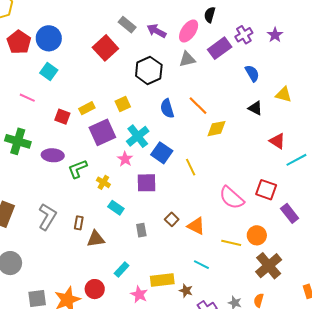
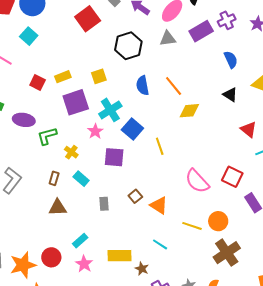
brown rectangle: (79, 223) -> (54, 178), moved
pink star: (139, 294) -> (84, 264), moved

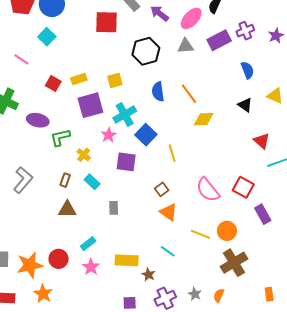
red square: (88, 19) -> (106, 22), turned 35
brown square: (135, 196) -> (162, 189), moved

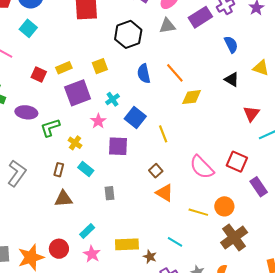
cyan cross: (125, 115) -> (112, 99), size x0.6
red triangle: (262, 141) -> (251, 114), turned 30
cyan line: (168, 251) -> (175, 242), moved

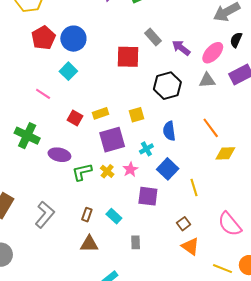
blue semicircle: (144, 74) -> (169, 131), moved
yellow cross: (75, 143) -> (107, 171), moved

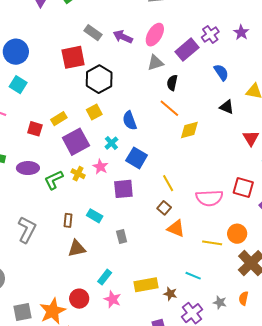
black semicircle: (236, 40) -> (172, 83), moved
black hexagon: (167, 86) -> (99, 79), moved
yellow line: (194, 188) -> (168, 183), moved
pink semicircle: (230, 224) -> (209, 198), turned -40

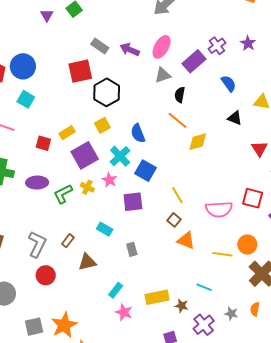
cyan cross: (111, 143) -> (120, 156), size x1.5
brown rectangle: (68, 220) -> (68, 241), moved, turned 32
red circle: (79, 299) -> (46, 275), moved

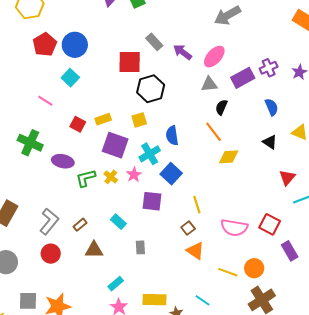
purple square: (85, 155) -> (115, 145), turned 36

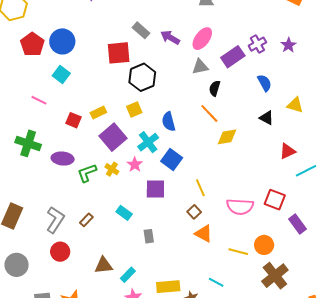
purple square: (115, 145) -> (113, 137), turned 36
red triangle: (287, 177) -> (287, 151), turned 30
brown triangle: (94, 250) -> (104, 265), moved

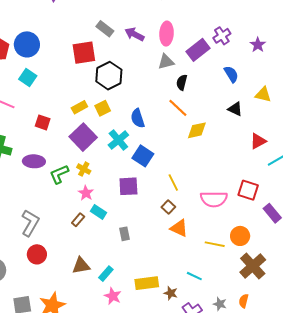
pink ellipse: (202, 39) -> (167, 34), turned -30
purple star: (288, 45) -> (258, 45), moved
yellow rectangle: (98, 113) -> (79, 107), moved
pink star: (135, 165) -> (86, 193), moved
brown rectangle: (86, 220) -> (78, 220), moved

